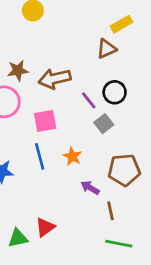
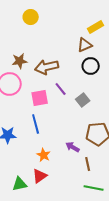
black circle: (115, 92) -> (91, 66), moved
purple line: (89, 100) -> (61, 89), moved
orange star: (72, 156) -> (44, 155), moved

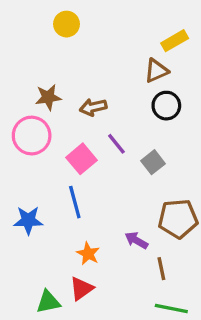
brown arrow: (47, 67) -> (93, 107), size x0.7
pink square: (40, 98) -> (81, 159), turned -30

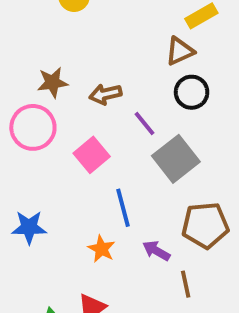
purple line: (116, 144) -> (145, 124), moved
gray square: (153, 162) -> (176, 159), size x1.6
blue line: (75, 202) -> (123, 208), moved
orange star: (88, 254) -> (101, 249), moved

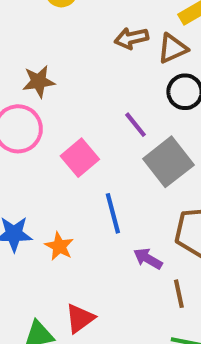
brown arrow: (105, 94) -> (131, 38), moved
orange star: (101, 249) -> (59, 246), moved

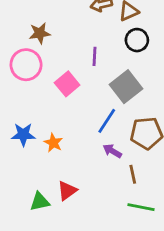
purple line: (136, 125) -> (94, 56), moved, turned 42
blue line: (113, 213) -> (107, 121), moved, turned 48

